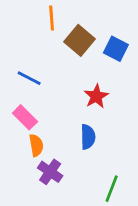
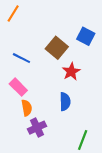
orange line: (52, 18) -> (13, 13), moved, turned 36
brown square: (79, 40) -> (57, 48), moved
purple cross: (50, 172) -> (37, 128), turned 30

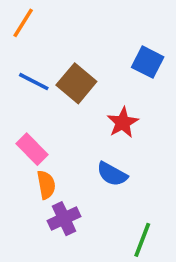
brown square: (57, 48) -> (76, 83), moved
blue line: (21, 58) -> (34, 82), moved
blue semicircle: (65, 102) -> (112, 174), turned 120

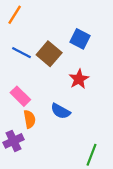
blue square: (148, 62) -> (80, 39), moved
blue semicircle: (112, 174) -> (61, 111), moved
purple cross: (64, 219) -> (13, 141), moved

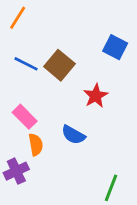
blue square: (80, 39) -> (115, 47), moved

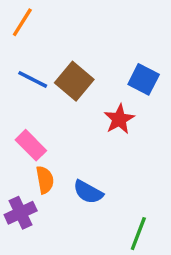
blue square: (115, 47) -> (144, 79), moved
blue semicircle: (73, 135) -> (88, 192), moved

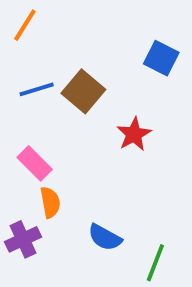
blue line: (33, 79) -> (37, 89), turned -44
blue square: (144, 79) -> (161, 58), moved
blue semicircle: (88, 192) -> (105, 237), moved

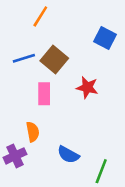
orange line: (25, 25) -> (40, 16), moved
red star: (134, 134) -> (87, 87), turned -30
pink rectangle: (35, 163) -> (44, 94), moved, turned 45

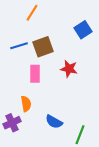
blue square: (105, 38) -> (83, 30), turned 30
brown square: (54, 60) -> (43, 47), turned 30

